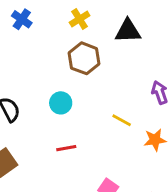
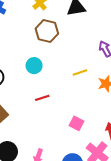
yellow line: (122, 120) -> (80, 72), turned -40

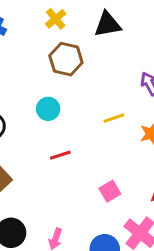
pink square: (76, 123) -> (110, 191), turned 32

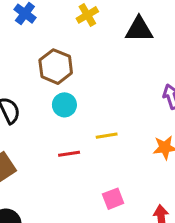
brown hexagon: (66, 59) -> (56, 67), moved
yellow line: (114, 118) -> (107, 136), moved

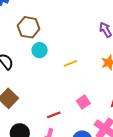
red line: (69, 154) -> (54, 115), moved

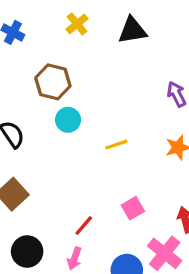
red line: (54, 115) -> (84, 226), turned -32

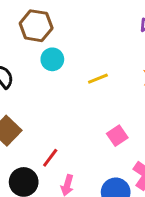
red line: (84, 226) -> (50, 158), moved

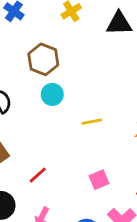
red line: (50, 158) -> (38, 175), moved

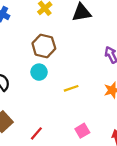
brown hexagon: (43, 59) -> (44, 46), moved

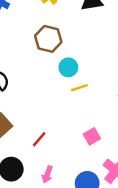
cyan circle: (39, 72) -> (68, 67), moved

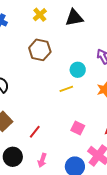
cyan circle: (68, 67) -> (78, 70), moved
pink square: (92, 136) -> (78, 128), turned -32

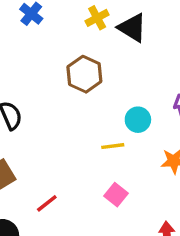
black triangle: (74, 18) -> (132, 28), moved, turned 30
pink square: (78, 128) -> (116, 195), moved

